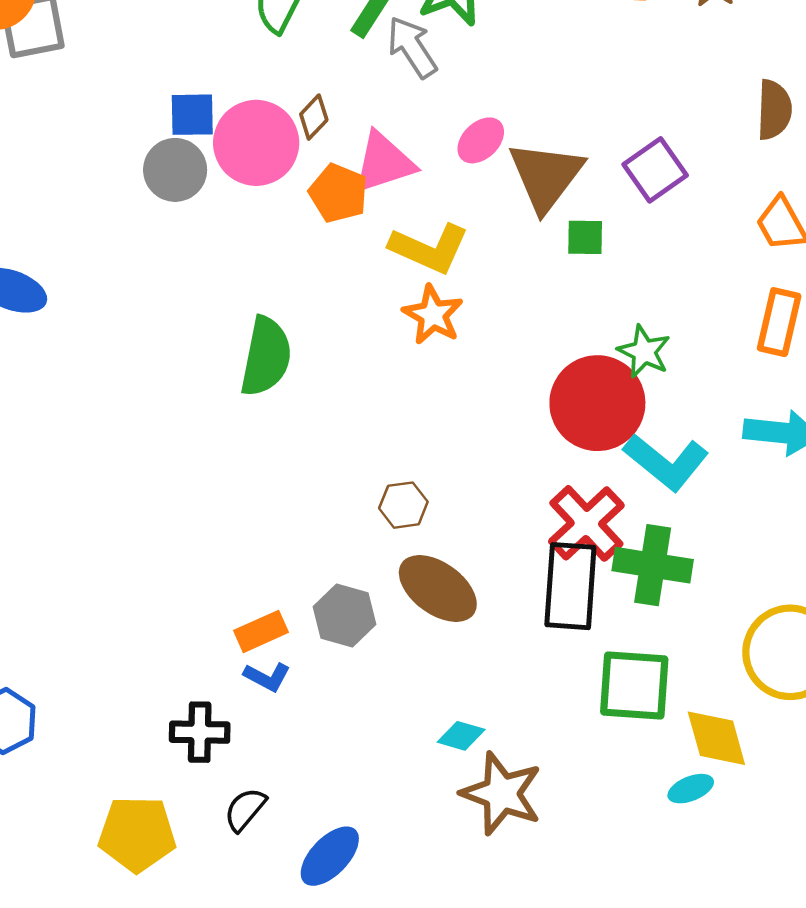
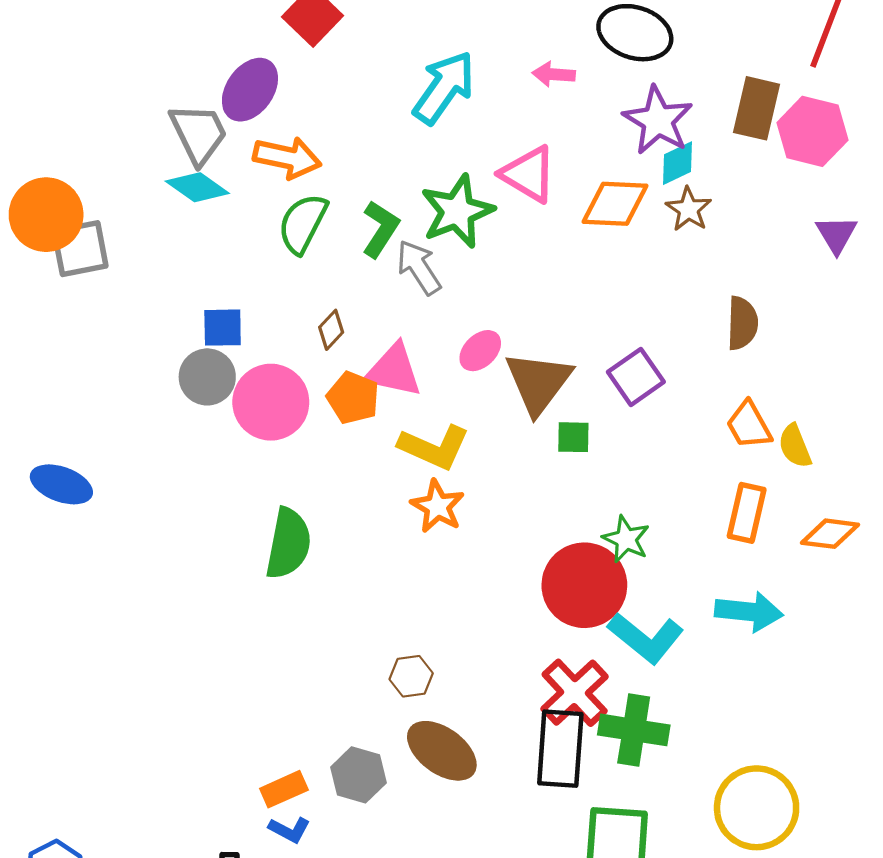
pink circle: (256, 143) -> (271, 402), moved
pink triangle: (384, 163) -> (394, 370), turned 30

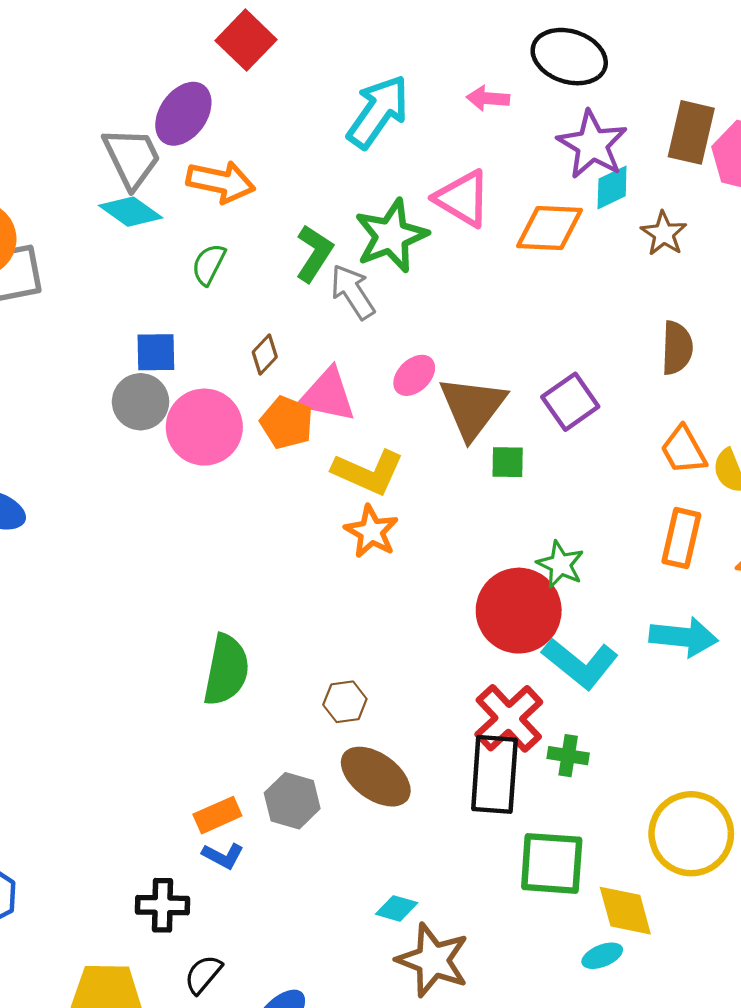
brown star: (689, 209) -> (664, 234), moved
green semicircle: (303, 223) -> (209, 264), moved, size x0.7
green semicircle: (288, 544) -> (226, 670), moved
green cross: (634, 730) -> (568, 756), size x0.6

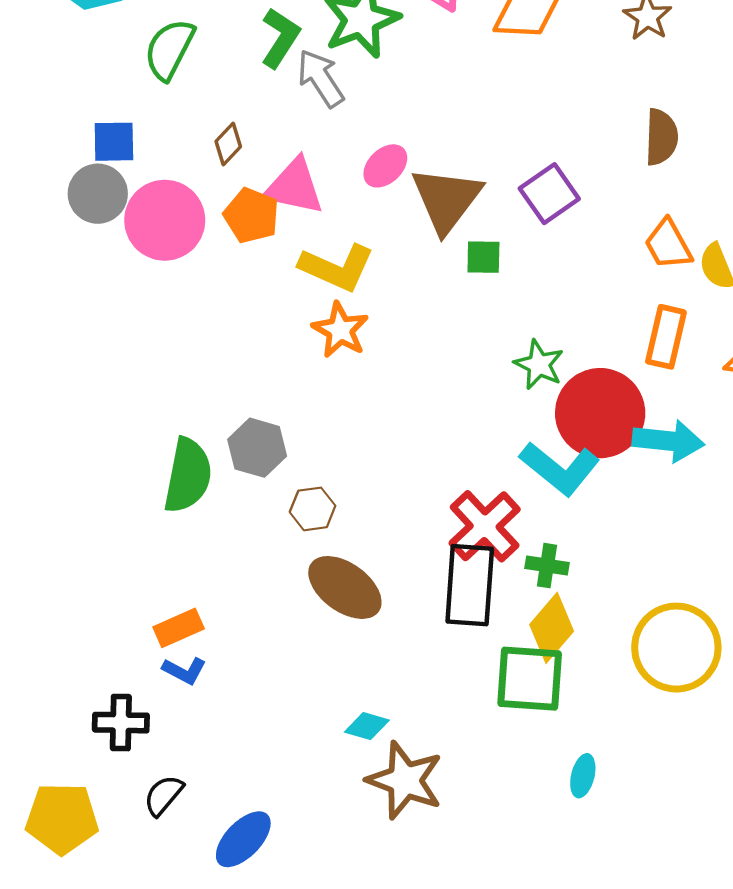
green semicircle: (209, 264) -> (169, 49), size x1.4
red circle: (519, 611) -> (600, 413), moved
gray hexagon: (292, 801) -> (257, 448), moved
yellow diamond: (625, 911) -> (552, 628), moved, turned 56
cyan ellipse: (602, 956) -> (583, 776), turned -54

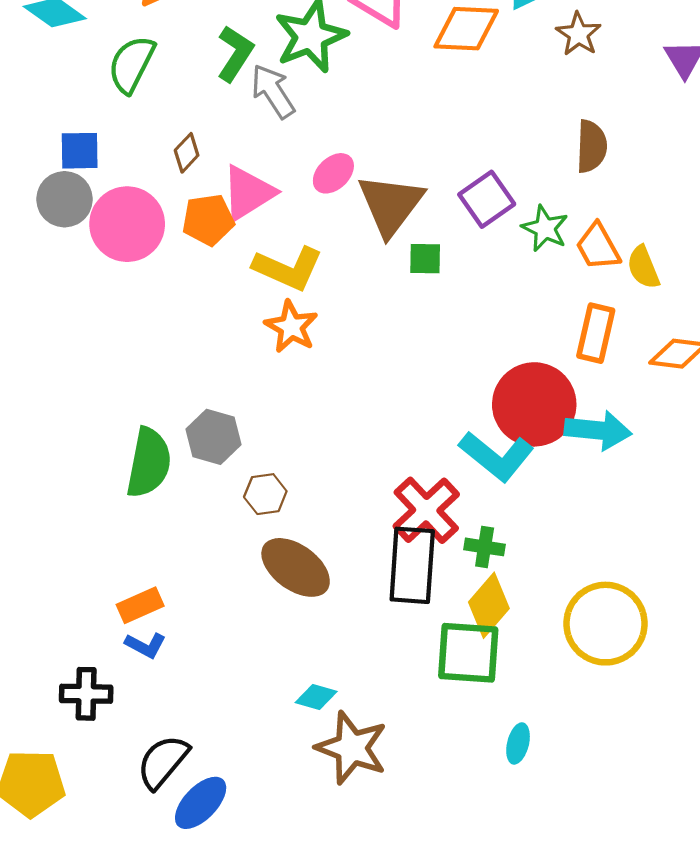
pink triangle: (294, 187) -> (248, 193), turned -44
orange pentagon: (251, 216) -> (208, 220), turned -30
green star: (539, 365) -> (545, 228), moved
black semicircle: (164, 795) -> (163, 762), moved, size x1.4

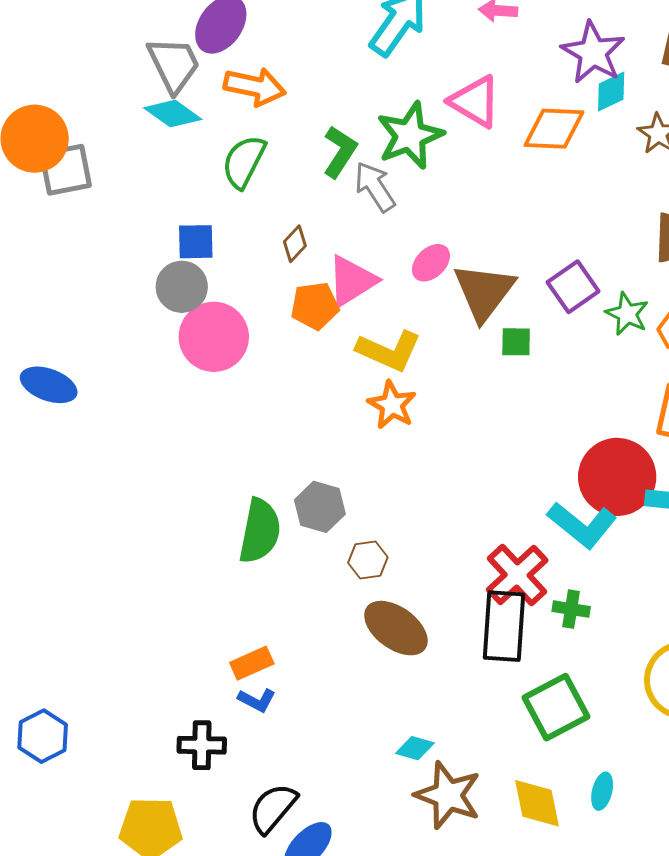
pink circle: (127, 224) -> (214, 337), moved
yellow diamond: (489, 605) -> (537, 803), moved, turned -52
green square: (468, 653) -> (556, 707), turned -32

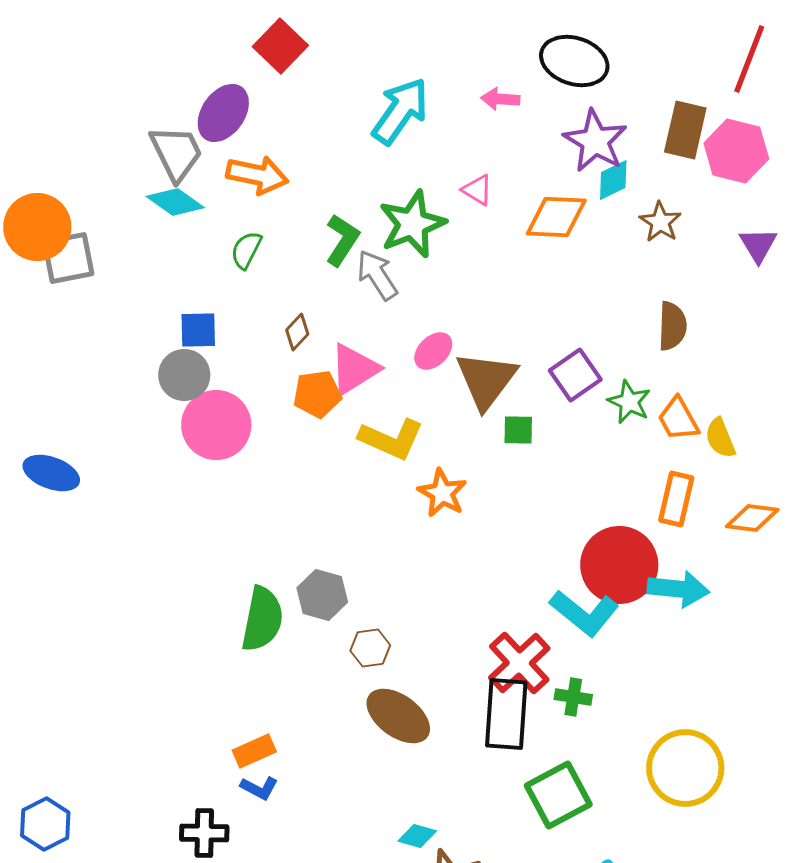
pink triangle: (475, 102) -> (477, 190), size x0.6
green semicircle: (244, 162) -> (246, 250), size x0.7
orange star: (392, 405) -> (442, 493), moved

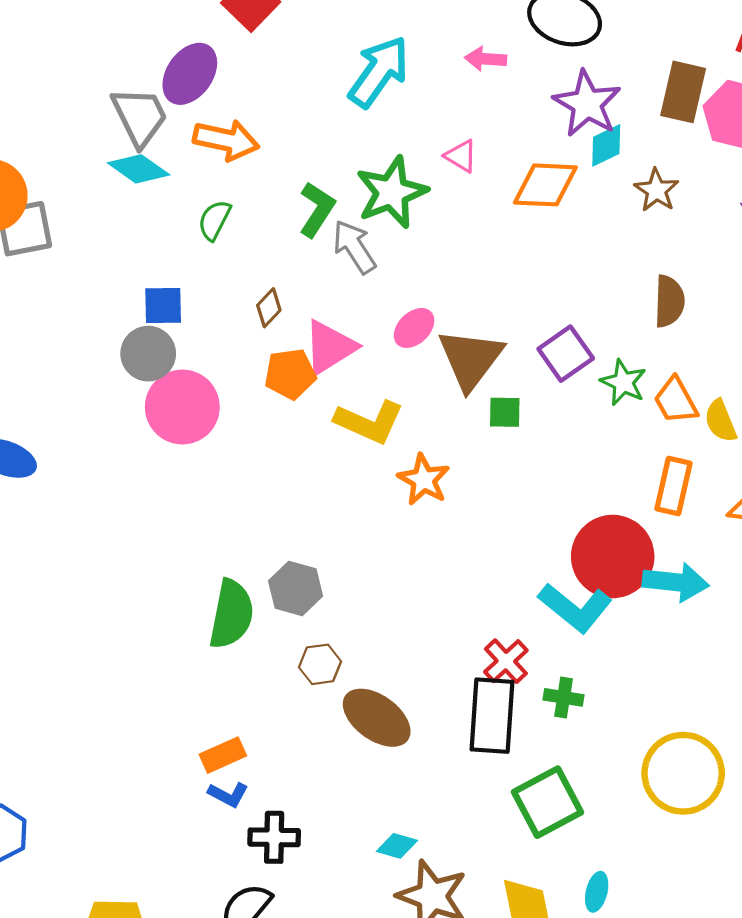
brown hexagon: (370, 648) -> (320, 664), moved
red cross: (519, 663) -> (506, 661), size x0.7
black cross: (204, 833) -> (274, 837), moved

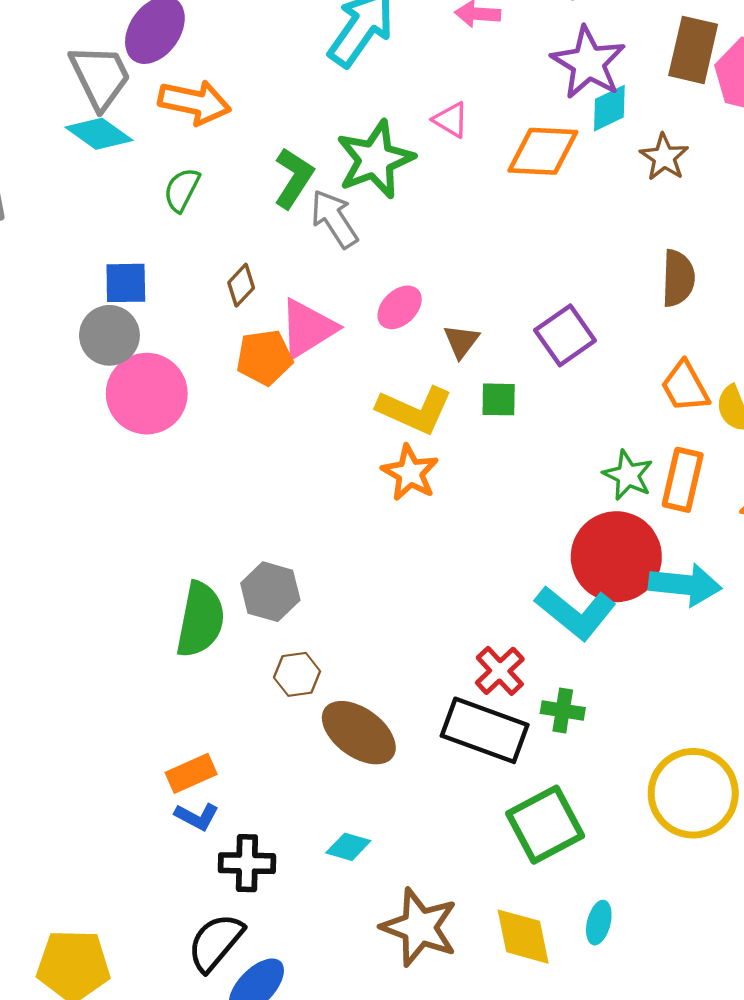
brown triangle: (471, 359) -> (461, 341), size x0.5
green star: (623, 382) -> (628, 475), moved
yellow L-shape: (369, 422) -> (415, 410), moved
black rectangle: (492, 716) -> (485, 730), turned -74
cyan diamond: (397, 846) -> (348, 847), moved

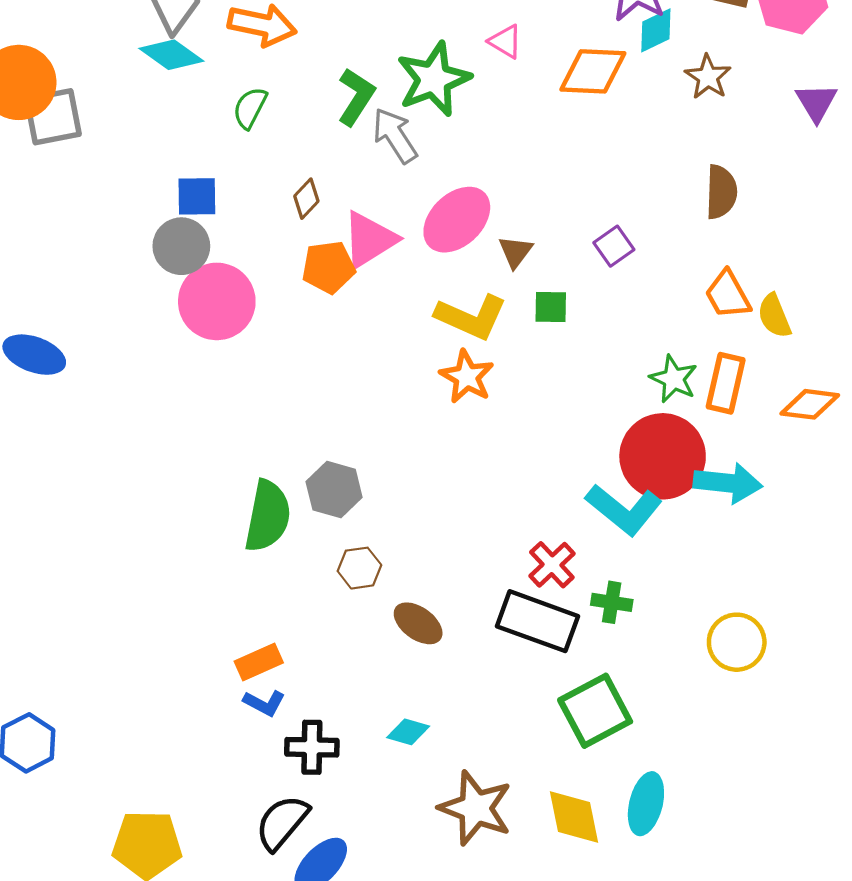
pink ellipse: (400, 307) -> (457, 220), size x1.6
purple square: (565, 335) -> (614, 246), size x0.7
brown ellipse: (359, 733) -> (418, 623), size x0.7
yellow circle: (693, 793) -> (737, 642), moved, size x0.7
cyan ellipse: (599, 923) -> (646, 804), size x1.5

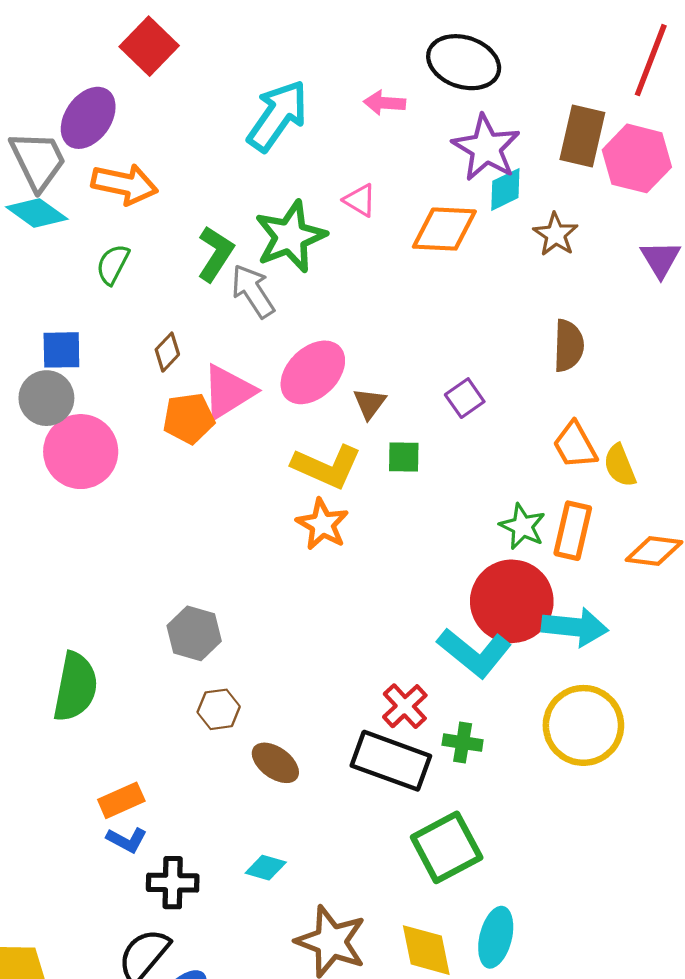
green semicircle: (268, 516) -> (75, 687), moved
yellow circle: (737, 642) -> (583, 725), moved, size x1.4

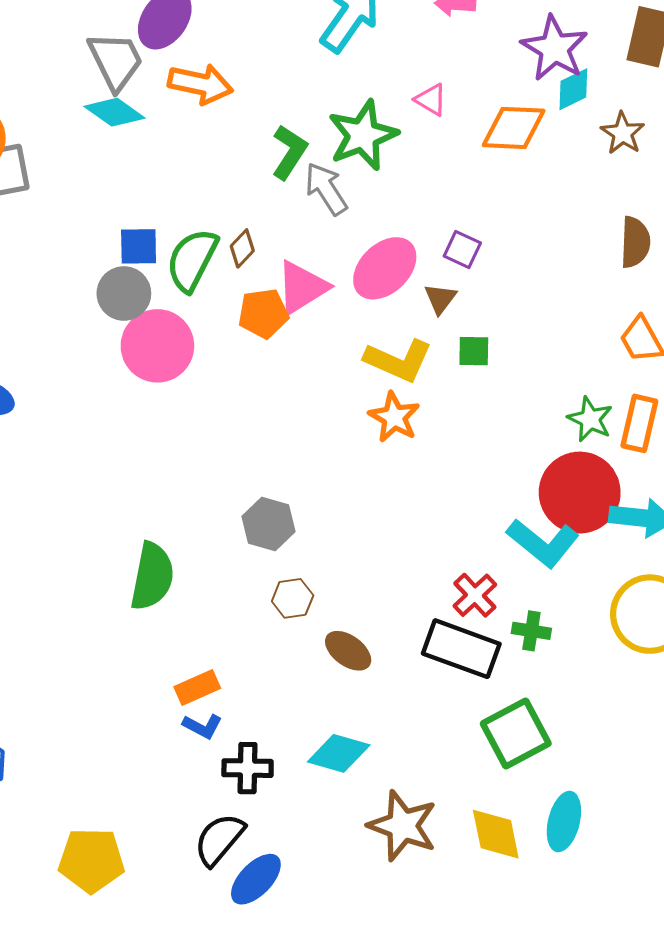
green semicircle: (113, 264) -> (192, 260), moved, size x1.6
purple square: (465, 398) -> (462, 249), moved, turned -30
cyan diamond: (266, 868) -> (339, 753), size x1.5

